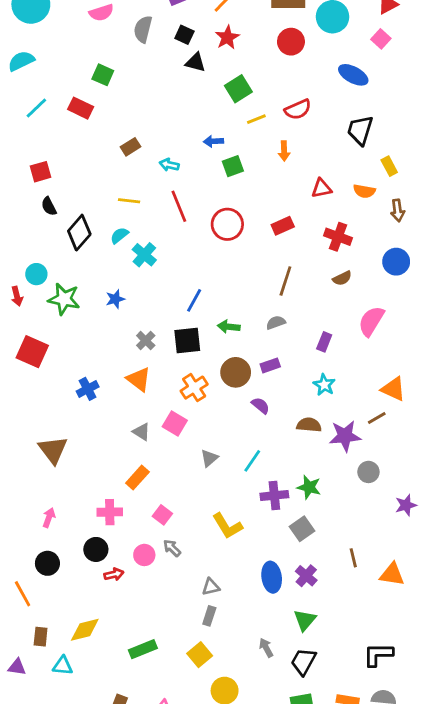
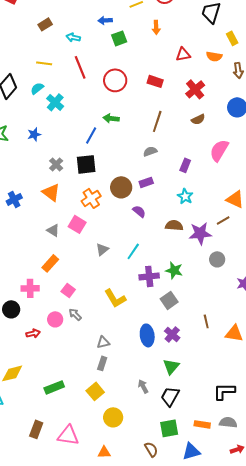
red rectangle: (283, 226) -> (155, 81), turned 42
red cross: (338, 237) -> (195, 89), turned 30
green arrow: (229, 327) -> (111, 118), moved
black circle: (96, 549) -> (11, 309), moved

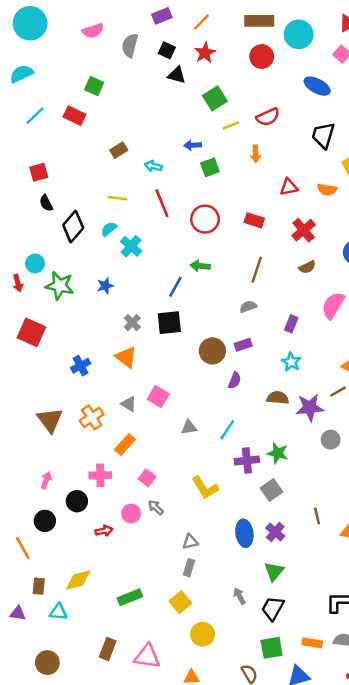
orange cross: (91, 198) -> (92, 417), moved
purple semicircle: (139, 211) -> (235, 380), turned 72
gray triangle: (102, 249) -> (189, 427), turned 32

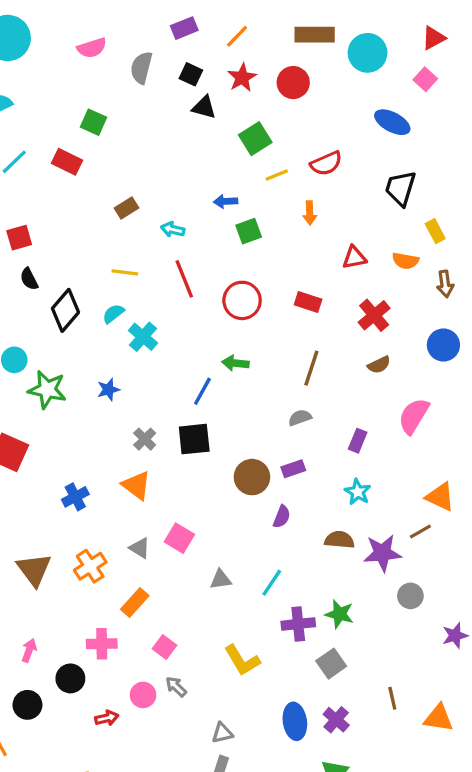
red circle: (262, 57) -> (293, 83), moved

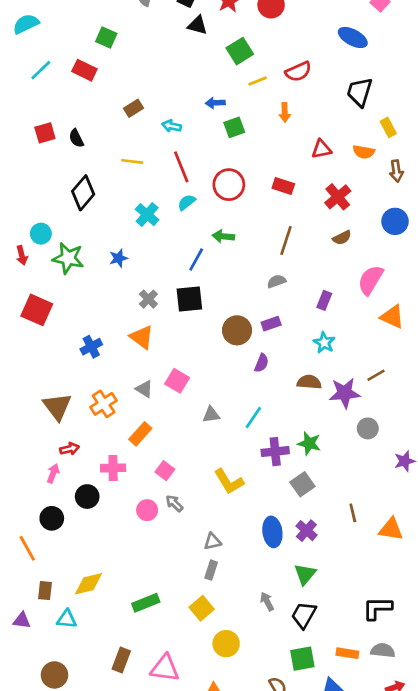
black semicircle: (29, 279) -> (76, 138), moved
cyan semicircle: (113, 314) -> (187, 202), moved
orange triangle: (440, 497) -> (392, 317), moved
red arrow: (107, 718) -> (69, 449), moved

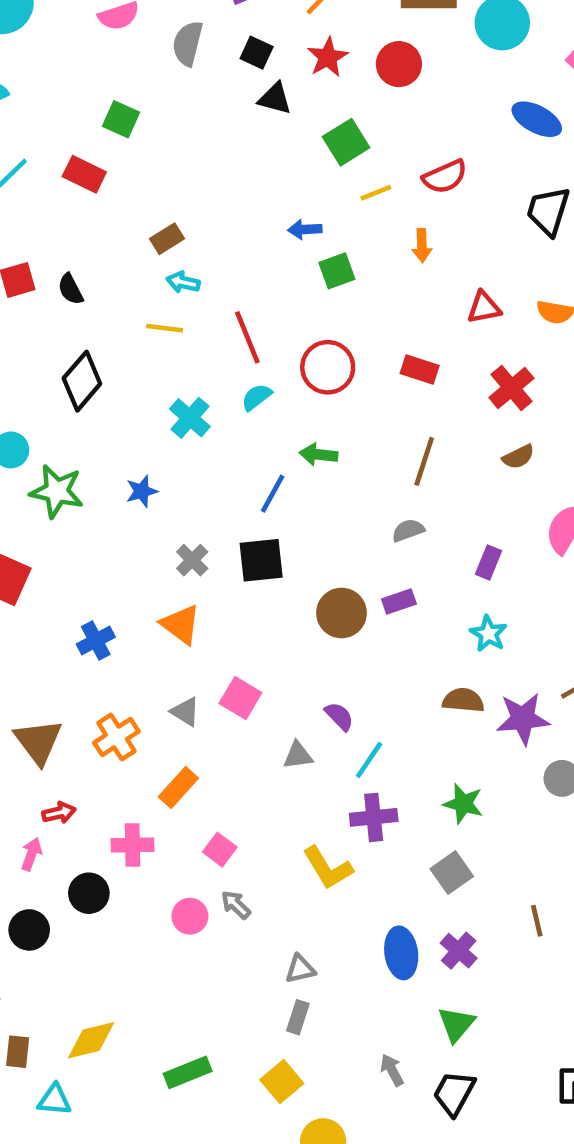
cyan arrow: (172, 126) -> (183, 282), moved
purple semicircle: (262, 363) -> (339, 716), moved, turned -66
purple cross: (275, 452) -> (374, 817), moved

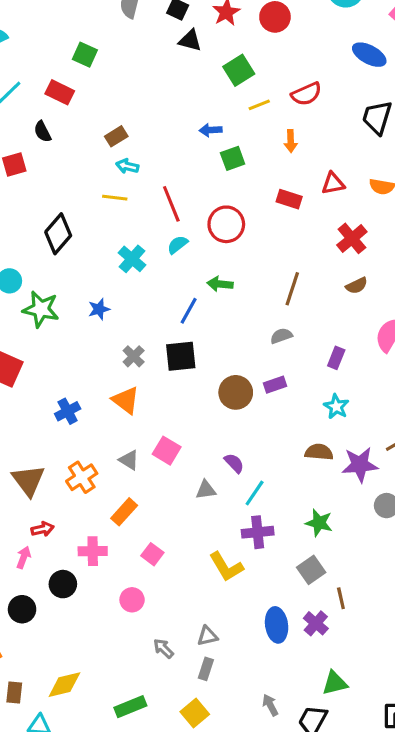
black semicircle: (70, 289) -> (42, 132), moved
red rectangle: (420, 370) -> (289, 199), moved
gray arrow: (236, 905) -> (163, 648), moved
brown line: (537, 921) -> (341, 598), moved
green triangle: (456, 1024) -> (335, 683), moved, turned 36

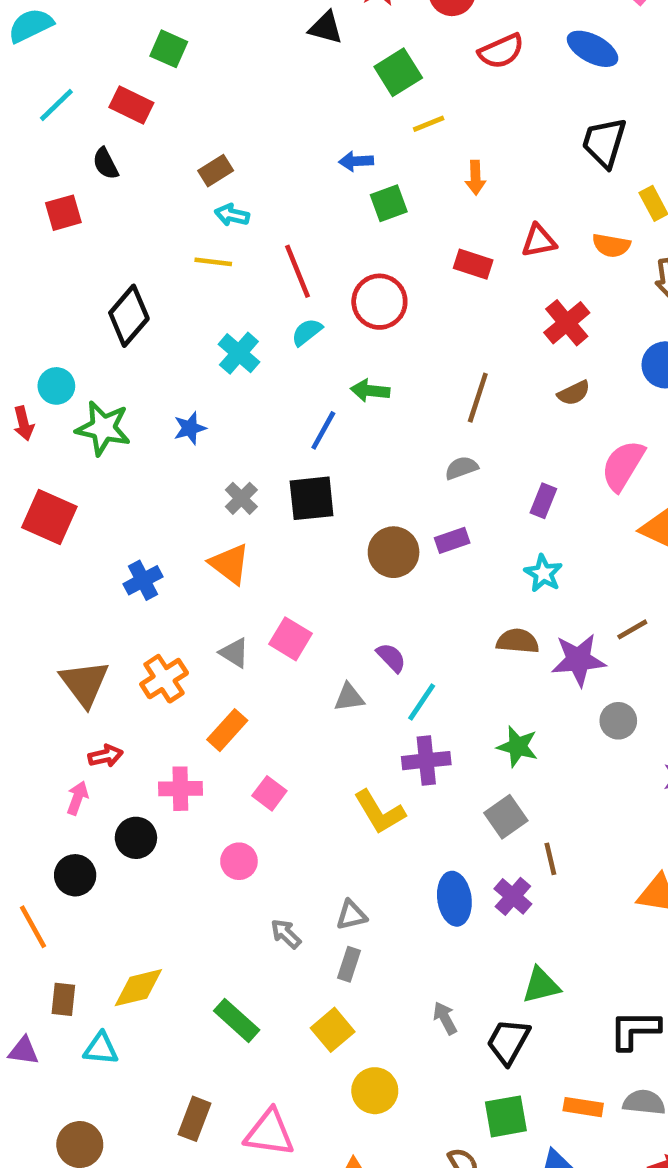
red semicircle: (306, 94) -> (501, 51), moved
green rectangle: (130, 707) -> (237, 1020), turned 64

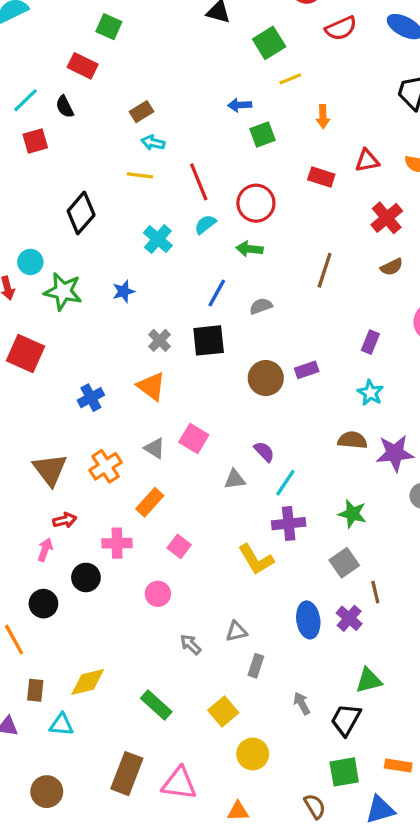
cyan line: (56, 105) -> (25, 100), moved
green arrow: (370, 391) -> (249, 249), moved
gray semicircle: (461, 468) -> (261, 306), moved
gray rectangle: (349, 964) -> (256, 666), moved
brown rectangle: (195, 1119) -> (127, 774), size x1.4

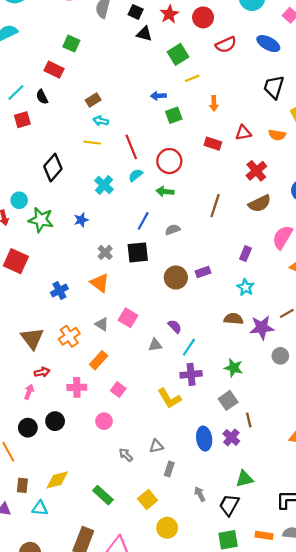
brown semicircle: (392, 267) -> (260, 203), size x1.5
black circle: (86, 577) -> (55, 421), moved

